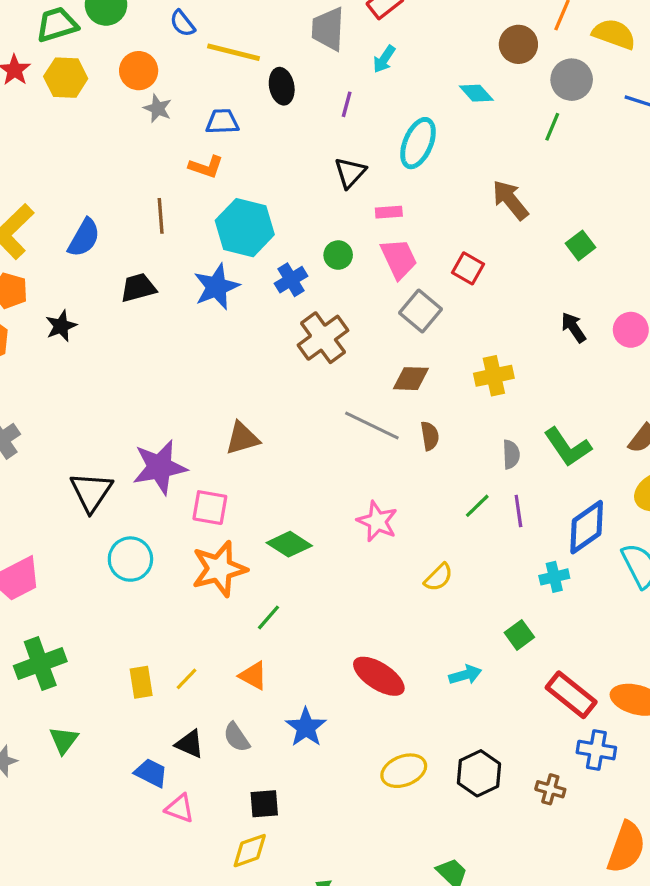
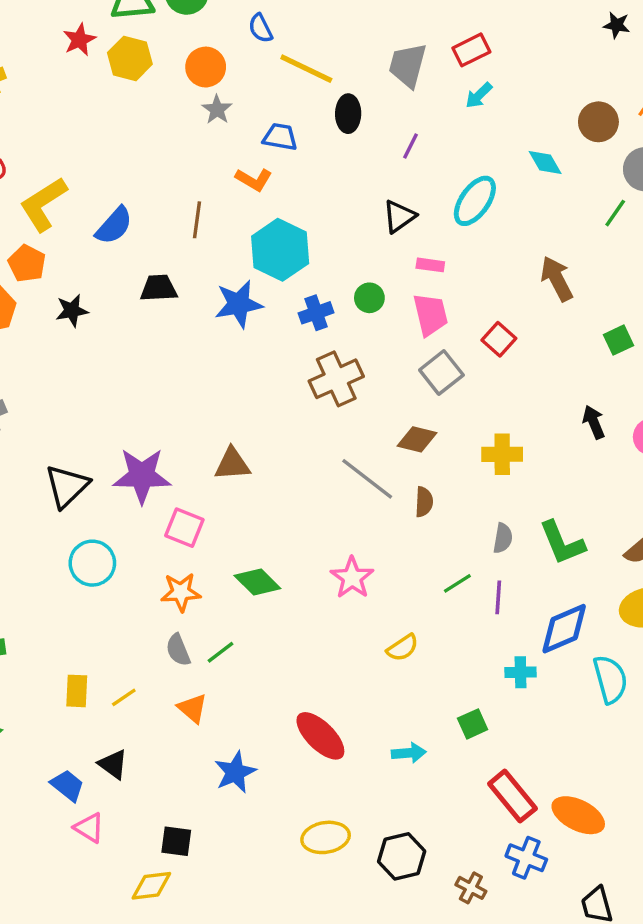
cyan arrow: (384, 59) -> (479, 95), moved
orange star: (219, 569) -> (181, 592), size x0.7
gray semicircle: (236, 737) -> (178, 650), moved

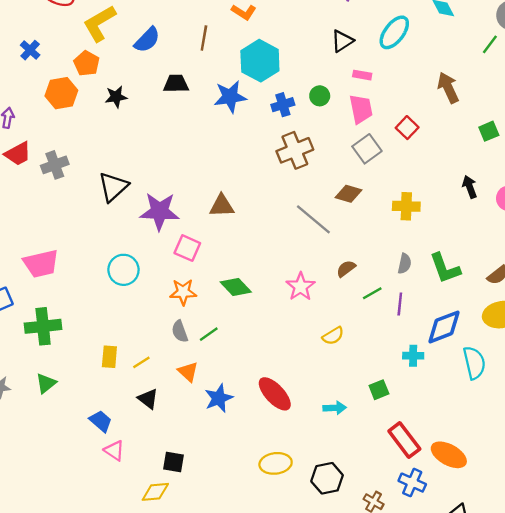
black triangle: (67, 486) -> (113, 187), moved
brown semicircle: (424, 502) -> (346, 269), moved, turned -132
black triangle: (113, 764) -> (148, 399), moved
blue star: (235, 772) -> (219, 398), moved

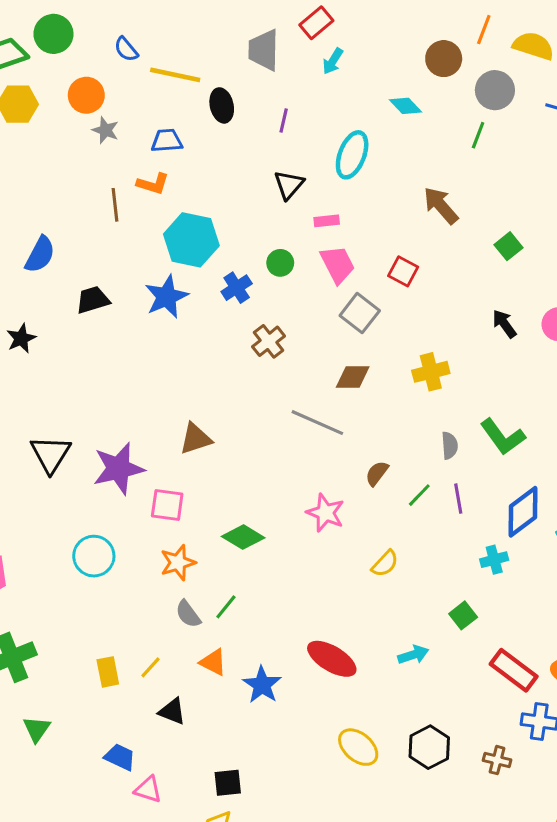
brown line: (204, 38) -> (115, 205), moved
brown cross: (295, 150) -> (269, 341), size x0.7
yellow ellipse: (276, 463) -> (358, 747), turned 64

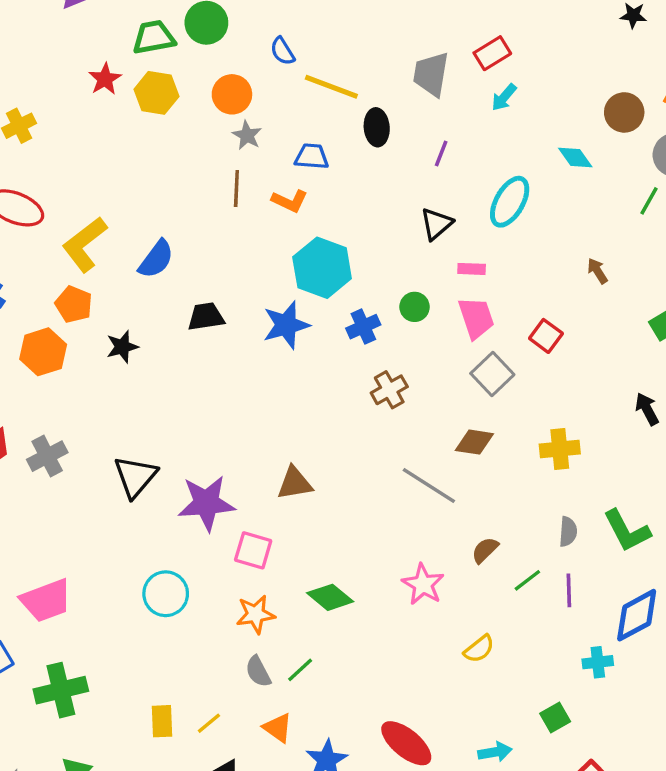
brown line: (115, 205) -> (236, 189), moved
brown arrow: (441, 206) -> (597, 271), size x0.6

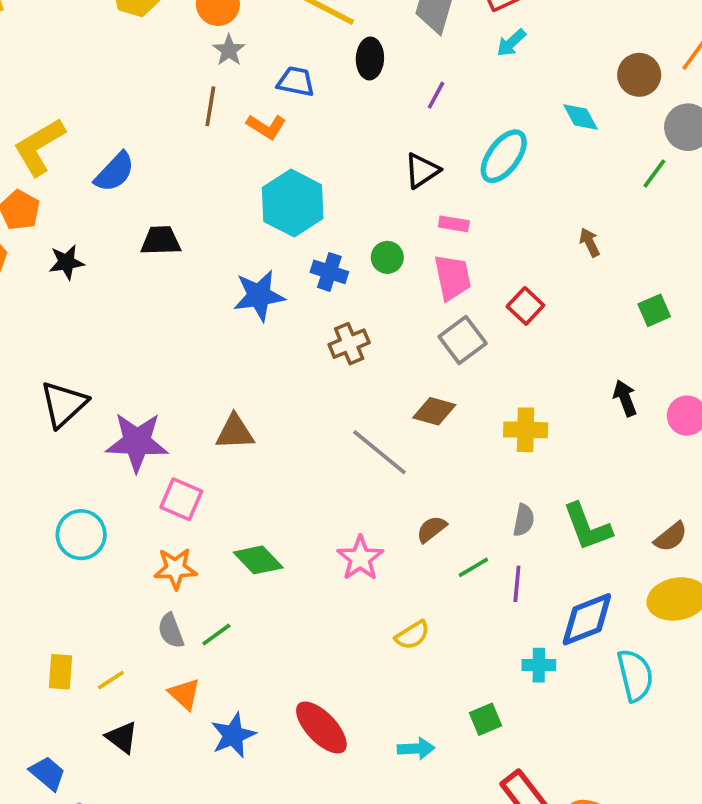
blue star: (286, 325) -> (259, 296), moved
blue cross: (363, 327) -> (329, 272), turned 36

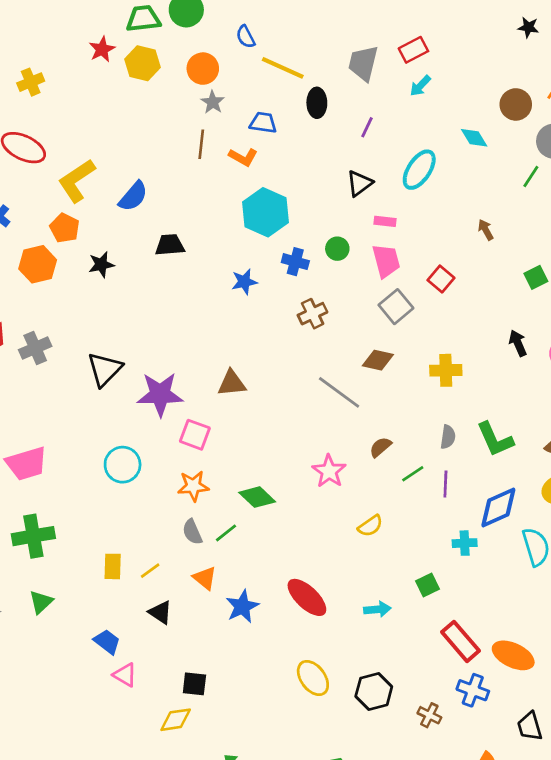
blue star: (259, 296) -> (244, 282), size x0.7
green diamond: (258, 560) -> (257, 497), moved

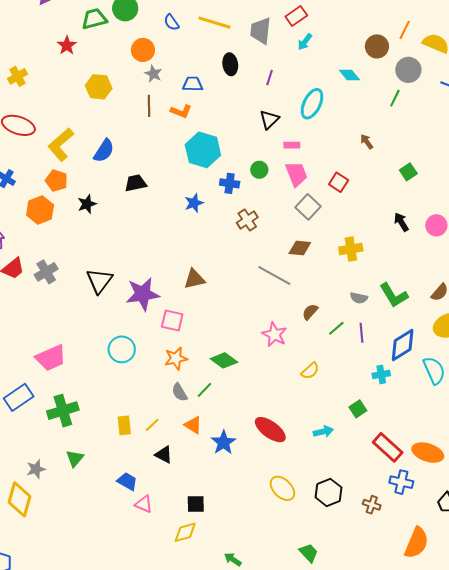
yellow hexagon: (142, 63) -> (99, 87), moved
yellow line: (283, 68) -> (214, 23), moved
gray semicircle: (448, 437) -> (359, 298), turned 102

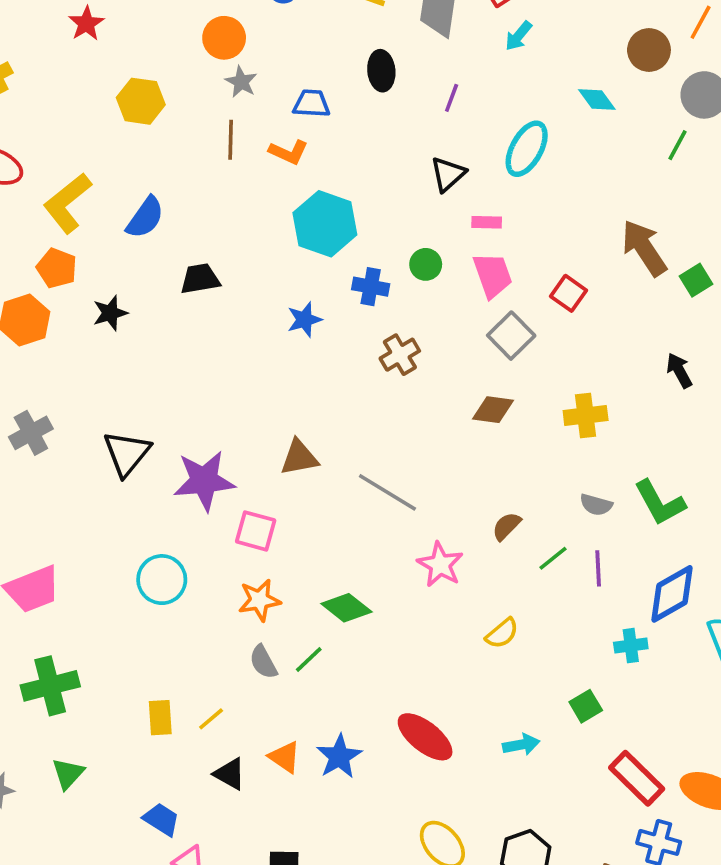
brown arrow: (367, 142) -> (644, 248), moved, size x2.0
gray line: (274, 275) -> (387, 492), moved
orange triangle: (193, 425) -> (285, 757), moved

